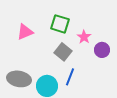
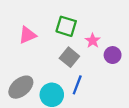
gray ellipse: (19, 79) -> (21, 87), turned -50

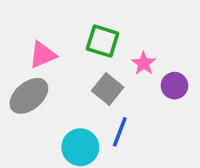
gray ellipse: (21, 87) -> (29, 96), moved

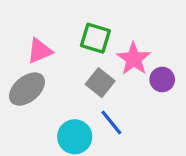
pink star: (144, 63) -> (134, 59), size x1.5
blue line: (120, 132) -> (111, 122), turned -60

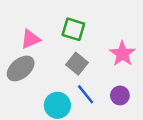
pink star: (134, 59) -> (122, 54), moved
purple circle: (162, 79) -> (120, 95), moved

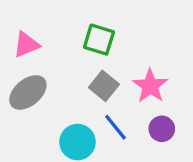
pink triangle: (30, 39) -> (26, 45), moved
pink star: (122, 54) -> (150, 86), moved

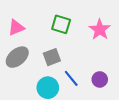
gray square: (104, 86) -> (52, 57), moved, turned 30
pink star: (150, 86) -> (100, 30), moved

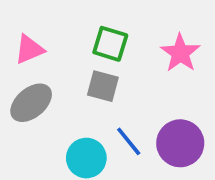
gray square: (52, 57) -> (103, 86), moved, turned 36
purple circle: (100, 79) -> (180, 143), size x1.6

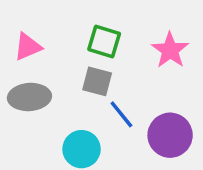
gray ellipse: (31, 103) -> (29, 97), turned 36
blue line: (129, 141) -> (121, 114), moved

